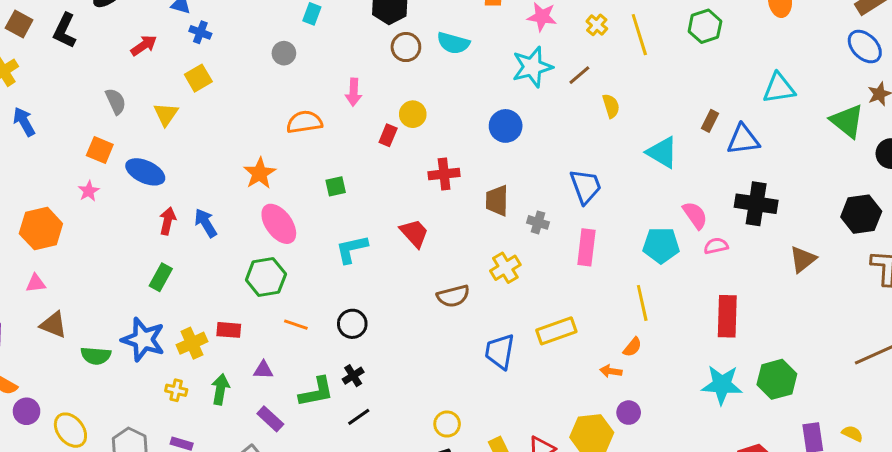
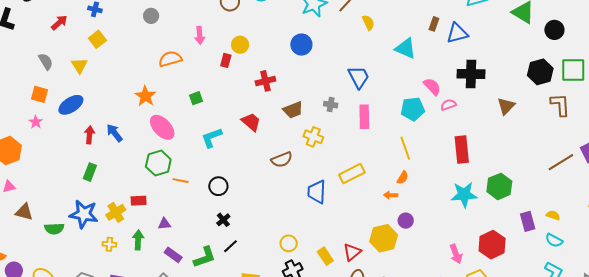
blue ellipse: (145, 172) -> (71, 105), turned -50
brown trapezoid: (497, 201) -> (293, 110), moved, turned -105
yellow cross: (505, 268) -> (313, 137), turned -30
orange line: (296, 325) -> (180, 181), moved
green L-shape: (316, 392) -> (205, 257), moved

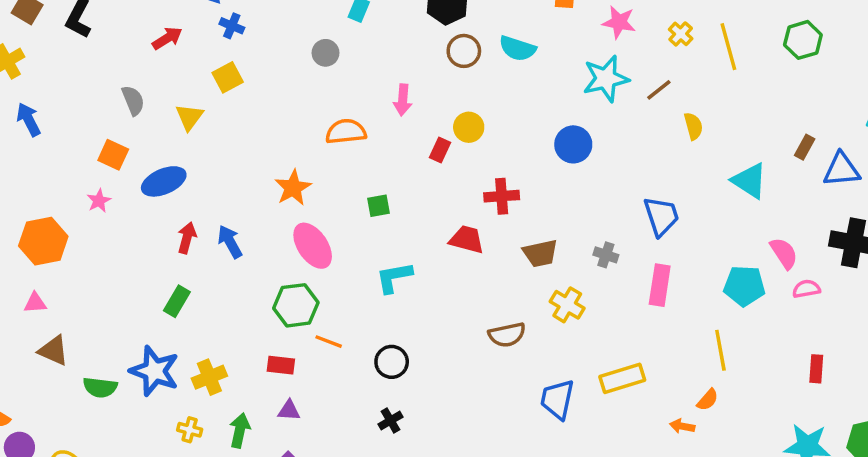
red trapezoid: (251, 122) -> (467, 239), moved, turned -35
red rectangle: (462, 150) -> (816, 369), size x0.6
red rectangle: (139, 201) -> (281, 365), moved

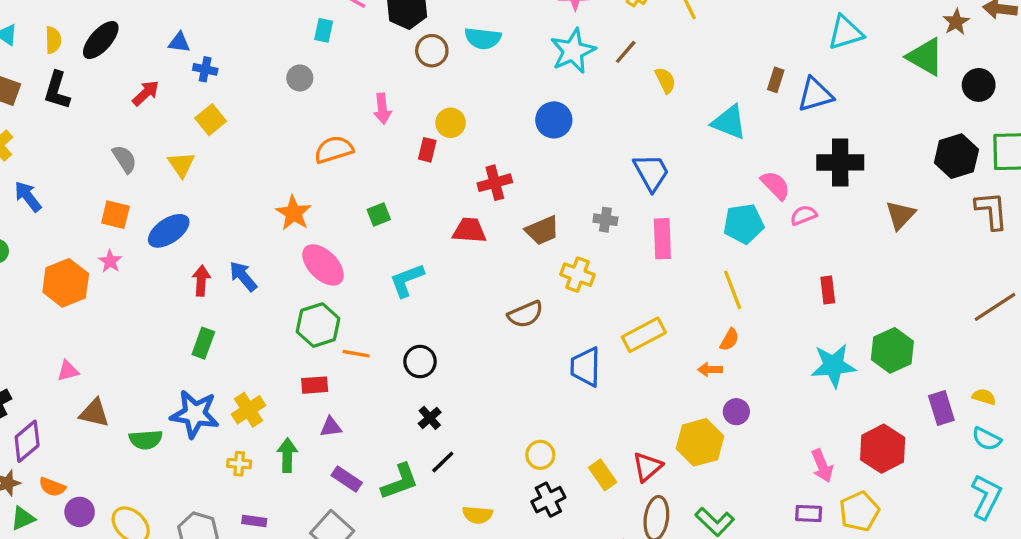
orange hexagon: (43, 241) -> (66, 283), moved

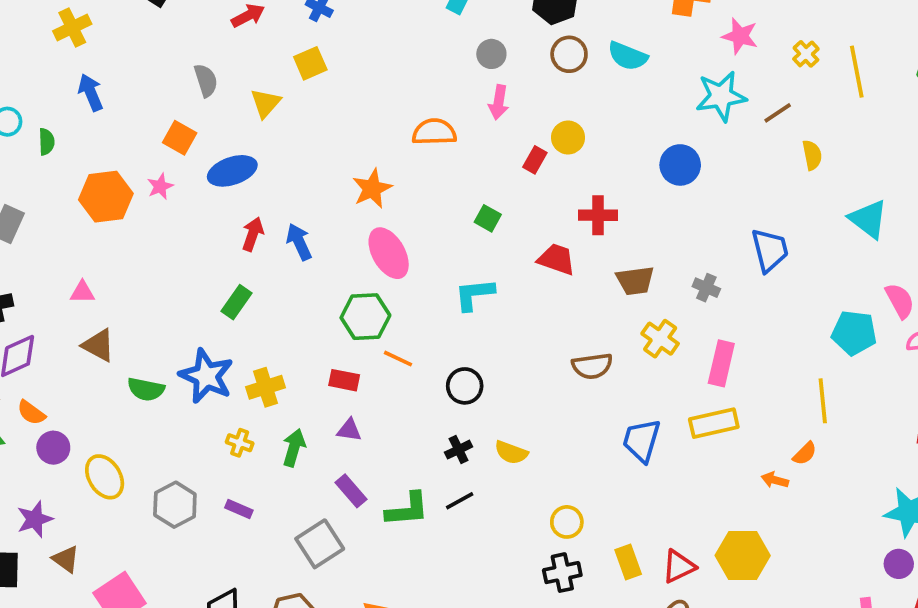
gray circle: (300, 78) -> (491, 54), moved
green square: (379, 215) -> (488, 218), moved, turned 35
pink rectangle: (662, 239) -> (721, 363), moved
purple circle: (736, 412) -> (899, 564), moved
yellow semicircle: (478, 515) -> (511, 452), moved

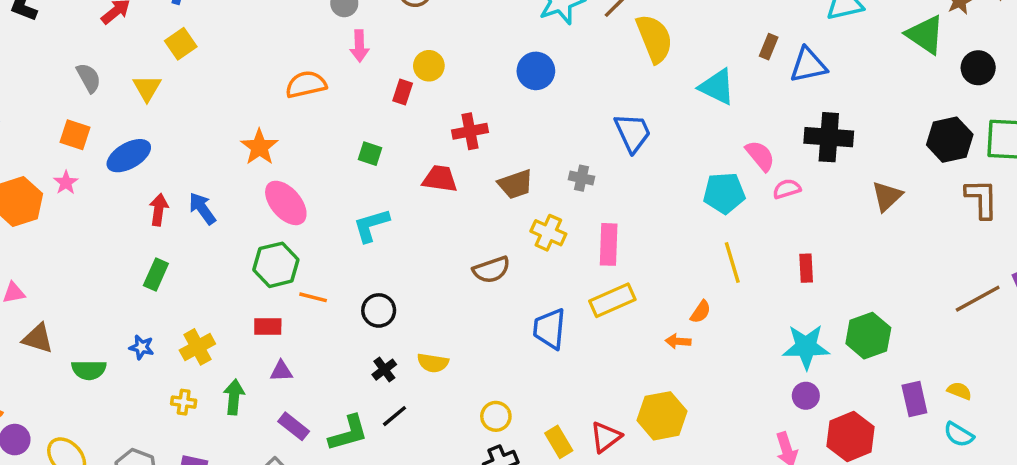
yellow semicircle: (812, 155) -> (654, 39), size x1.8
blue star: (206, 376) -> (142, 347), size x0.5
yellow line: (823, 401) -> (732, 262), moved

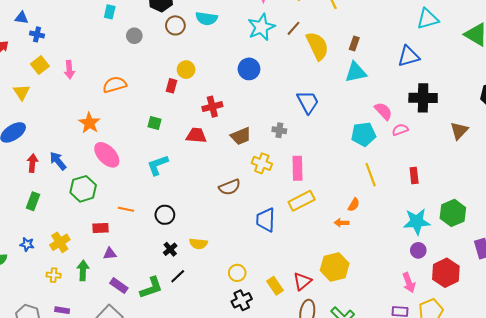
pink arrow: (359, 46) -> (69, 70), moved
brown rectangle: (769, 47) -> (354, 43), moved
cyan triangle: (717, 87) -> (356, 72), turned -35
green hexagon: (276, 265) -> (83, 189), moved

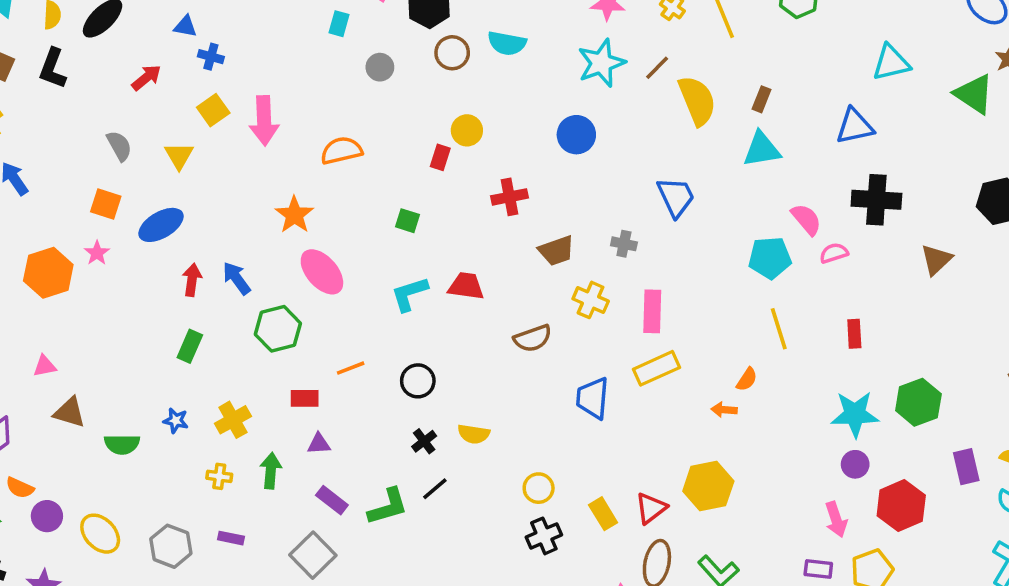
pink arrow: (69, 70) -> (264, 121), size x1.5
red trapezoid: (196, 135) -> (466, 286), moved
orange line: (126, 209) -> (351, 368), turned -35

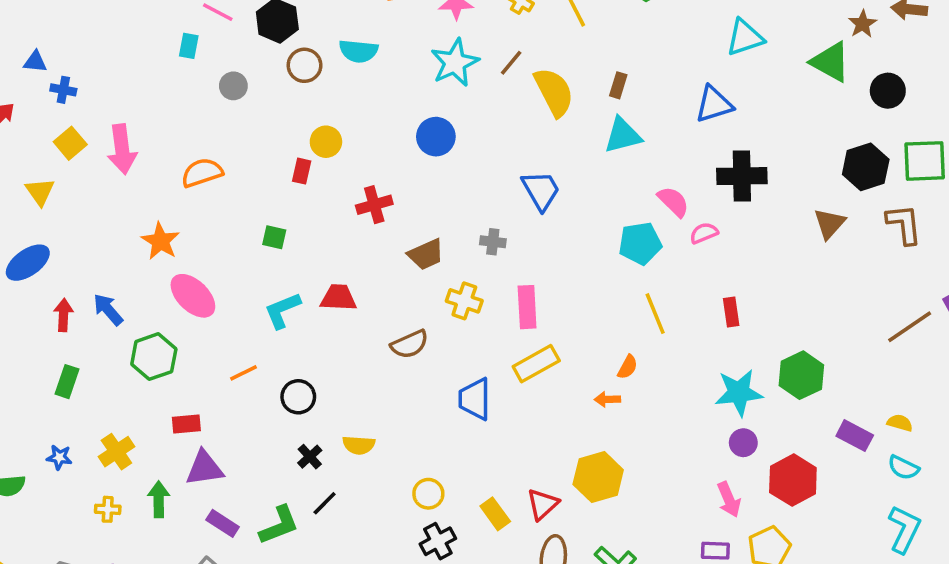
brown triangle: (936, 260) -> (829, 224), moved
orange line: (351, 368) -> (244, 373), moved
purple triangle: (319, 444) -> (205, 468), size x1.6
purple rectangle: (966, 467) -> (855, 436), turned -44

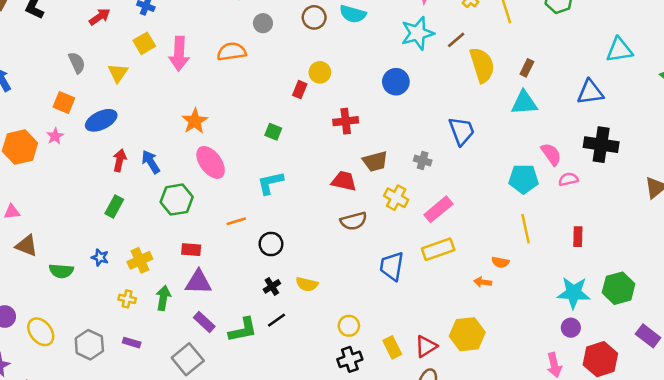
orange semicircle: (202, 173) -> (232, 52), moved
red trapezoid: (338, 298) -> (344, 181), moved
pink rectangle: (527, 307) -> (438, 209), turned 44
orange semicircle: (628, 367) -> (500, 262), turned 63

